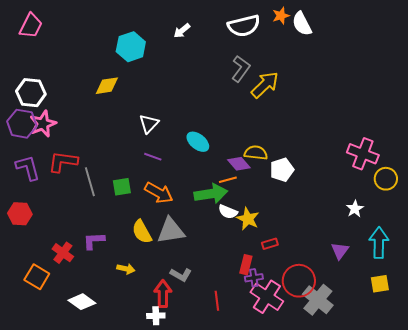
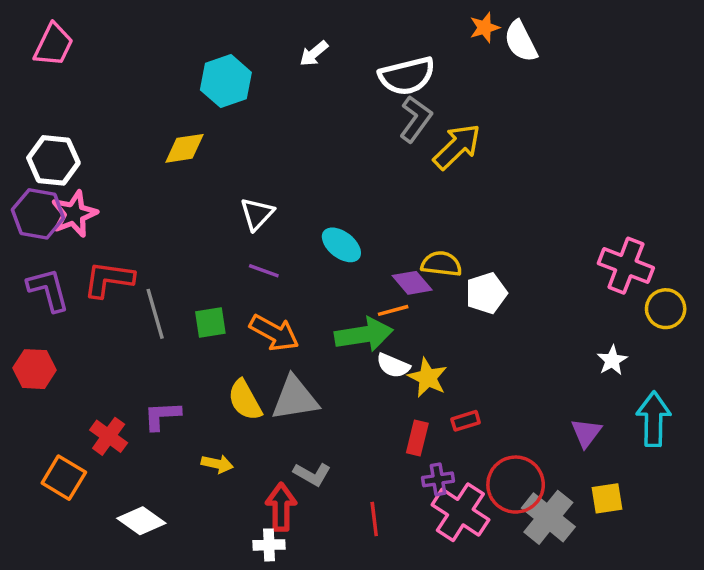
white semicircle: (244, 26) -> (407, 76), moved
red rectangle: (246, 265) -> (417, 438), moved
yellow square: (380, 284) -> (607, 498), moved

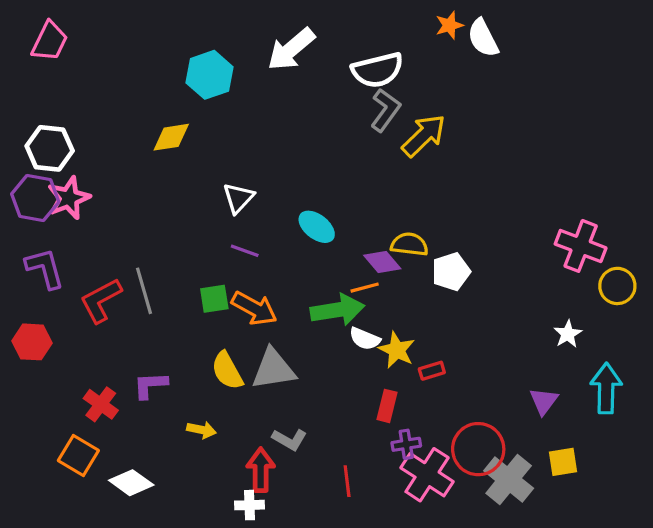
white arrow: (314, 53) -> (291, 49), size x1.8
red L-shape: (109, 279) -> (101, 300), moved, turned -36
green square: (210, 322) -> (214, 299), moved
red rectangle: (466, 421) -> (432, 371), moved
orange square: (64, 478) -> (78, 455), moved

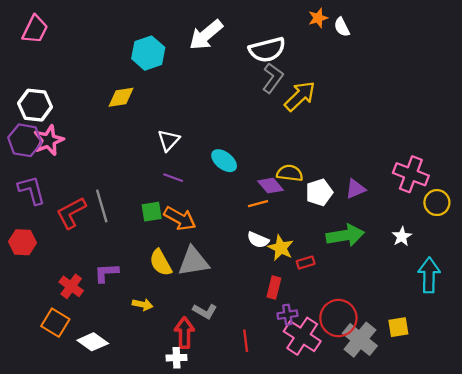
white semicircle: (483, 38) -> (342, 27), size x0.7
green arrow: (337, 310) -> (345, 235), moved
purple triangle: (544, 401) -> (355, 189), moved, turned 30

